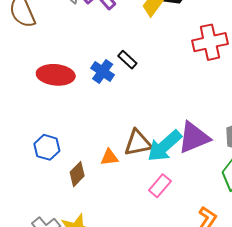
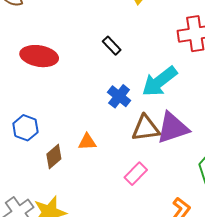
blue cross: (103, 72) -> (119, 96), moved
brown triangle: (138, 143) -> (146, 128), moved
cyan arrow: (164, 146) -> (159, 81), moved

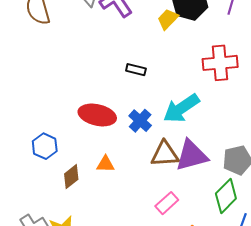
black rectangle: (112, 46) -> (136, 70), turned -36
red ellipse: (39, 56) -> (97, 115), moved
pink rectangle: (136, 174) -> (167, 203), moved

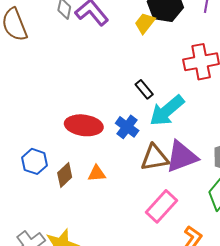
black rectangle: (136, 70) -> (144, 89), moved, turned 42
brown diamond: (71, 177) -> (65, 175), moved
pink rectangle: (167, 203) -> (162, 206), size x1.4

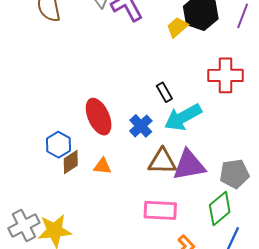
red ellipse: (84, 125) -> (99, 117), turned 48
blue hexagon: (35, 161) -> (58, 145), moved
pink rectangle: (162, 206) -> (160, 210), turned 40

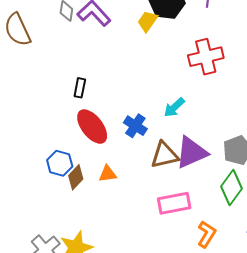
black rectangle: (164, 92) -> (80, 88), moved, turned 54
cyan arrow: (183, 117) -> (174, 107), size x0.6

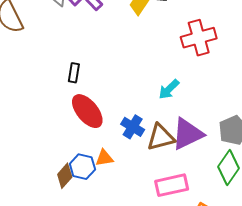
blue cross: (135, 126) -> (133, 127), moved
blue hexagon: (60, 163) -> (82, 167), moved
brown diamond: (76, 177) -> (65, 176), moved

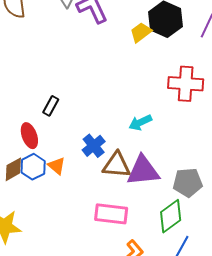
black rectangle: (74, 73) -> (51, 106), moved
red ellipse: (87, 111) -> (29, 136), moved, size x0.7
orange triangle: (104, 158) -> (57, 166), turned 30

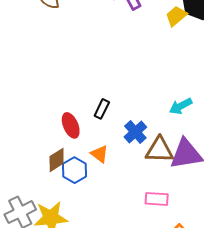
black rectangle: (51, 106) -> (102, 109), moved
blue hexagon: (33, 167) -> (74, 170), moved
pink rectangle: (111, 214) -> (157, 199), size x0.7

